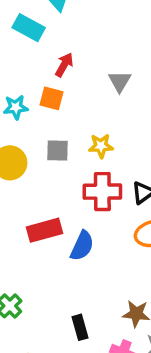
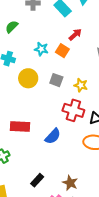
red rectangle: (44, 230) -> (20, 127), moved
black rectangle: (80, 327) -> (37, 180), turned 40

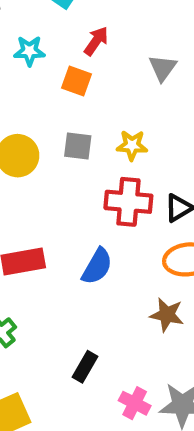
cyan star: (41, 49) -> (29, 51), moved
brown star: (70, 183) -> (167, 315), moved

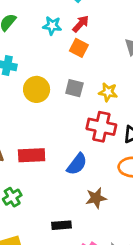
red arrow: (96, 41) -> (81, 24), moved
brown star: (167, 315) -> (96, 198), moved, turned -30
black rectangle: (85, 367) -> (61, 225), turned 48

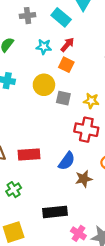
yellow circle: (37, 89) -> (44, 85), moved
brown star: (96, 198) -> (84, 179), moved
black rectangle: (61, 225) -> (55, 212), size x1.5

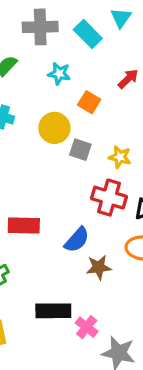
gray cross: (28, 16) -> (40, 27), size x1.5
red arrow: (67, 45) -> (128, 79), moved
pink cross: (78, 233) -> (87, 327), moved

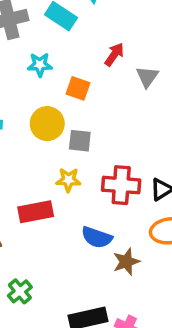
yellow star: (120, 157) -> (68, 180), moved
red rectangle: (24, 225) -> (36, 212), moved
blue semicircle: (77, 240) -> (97, 237), turned 80

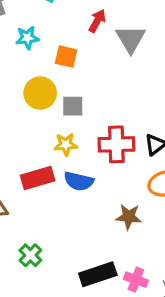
gray triangle: (147, 77) -> (131, 39), size x1.4
blue semicircle: (97, 237) -> (79, 181), moved
brown star: (126, 262) -> (129, 217), turned 30

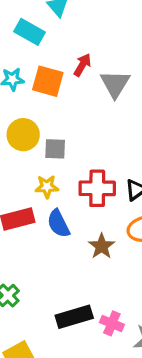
orange square: (66, 57) -> (48, 81), moved, size x1.4
blue semicircle: (79, 181) -> (58, 224), turned 48
brown star: (129, 217) -> (102, 246), moved, turned 30

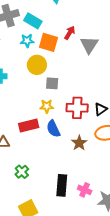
cyan rectangle: (30, 32) -> (33, 21), moved
yellow circle: (23, 135) -> (37, 65), moved
black rectangle: (74, 317) -> (62, 185), turned -70

